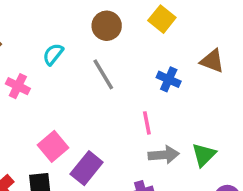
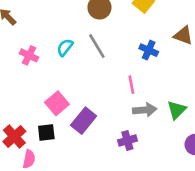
cyan semicircle: (53, 54) -> (65, 47), moved

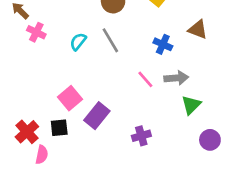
pink cross: (29, 55) -> (36, 32), moved
pink line: (131, 85) -> (145, 79), turned -30
gray arrow: (145, 110) -> (176, 78), moved

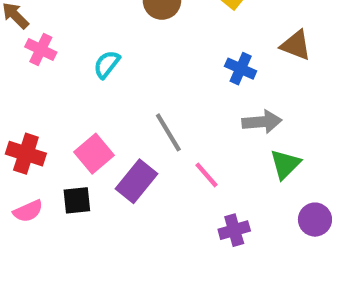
gray line: (110, 40) -> (168, 132), moved
pink line: (145, 79) -> (207, 175), moved
red cross: (27, 132) -> (26, 154), moved, turned -30
purple cross: (141, 136) -> (234, 230), moved
pink semicircle: (42, 155) -> (28, 211), moved, turned 54

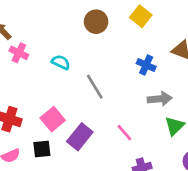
cyan semicircle: (107, 64) -> (61, 62), turned 78
gray line: (168, 132) -> (95, 87), moved

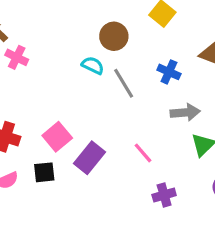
brown circle: (96, 22) -> (114, 36), moved
cyan semicircle: (61, 62) -> (93, 65), moved
gray line: (95, 87) -> (124, 83), moved

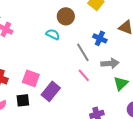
gray line: (124, 83) -> (83, 52), moved
pink square: (57, 137) -> (31, 78), turned -30
pink line: (143, 153) -> (84, 75), moved

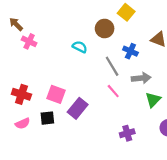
brown circle: (66, 16) -> (105, 28), moved

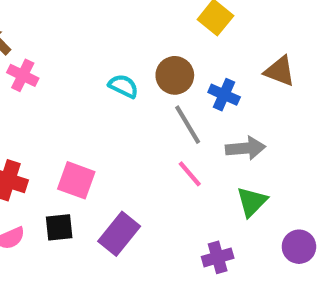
brown circle: (105, 28) -> (175, 75), moved
green triangle: (153, 100) -> (252, 202), moved
purple rectangle: (78, 108) -> (119, 234), moved

